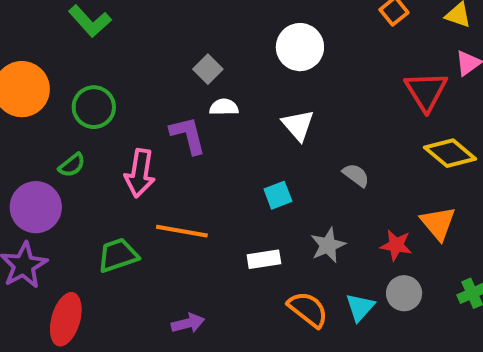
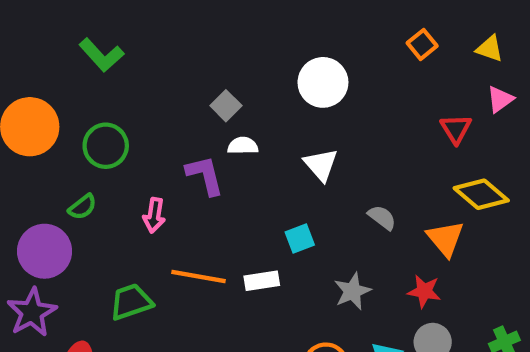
red triangle: (426, 91) -> (456, 129), size x0.7
pink arrow: (140, 173) -> (154, 215), size x0.7
orange triangle: (438, 223) -> (445, 239), moved
white rectangle: (264, 259) -> (262, 281), moved

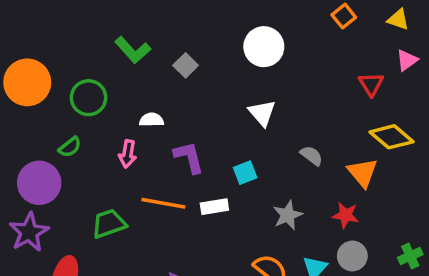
green L-shape: (101, 55) -> (133, 50), moved
white semicircle: (243, 146) -> (151, 120), moved
purple L-shape: (205, 175) -> (189, 157), moved

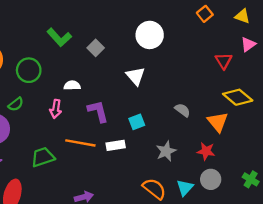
white triangle: (262, 113) -> (136, 76), moved
green cross: (410, 256) -> (251, 179), turned -35

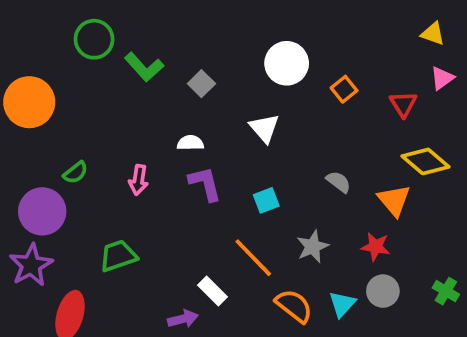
orange square: (205, 14) -> (344, 89), moved
green circle: (29, 70) -> (94, 39), moved
white semicircle: (72, 85) -> (190, 143), moved
orange line: (80, 143) -> (253, 258), moved, turned 36
white rectangle: (116, 145) -> (213, 291), moved, turned 54

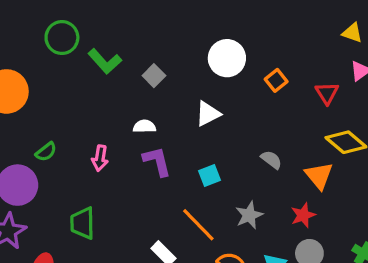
white triangle: (264, 128) -> (208, 114), turned 44
red star: (375, 247) -> (303, 215), turned -30
green trapezoid: (118, 256) -> (83, 223), turned -72

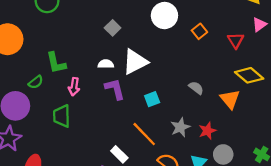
green L-shape: (105, 61) -> (56, 63), moved, turned 30
white triangle: (208, 114) -> (135, 62), moved, size x1.4
red star: (303, 215) -> (207, 131), moved
green trapezoid: (83, 223) -> (62, 116), moved

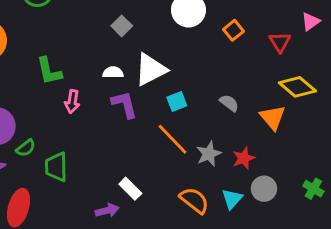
green semicircle: (36, 82) -> (26, 148), moved
cyan square: (152, 99) -> (177, 102), moved
green trapezoid: (62, 116) -> (56, 167), moved
orange line: (144, 134) -> (172, 139), moved

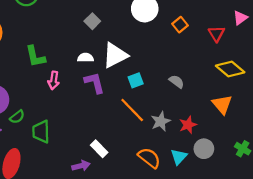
orange triangle: (273, 117) -> (222, 104), moved

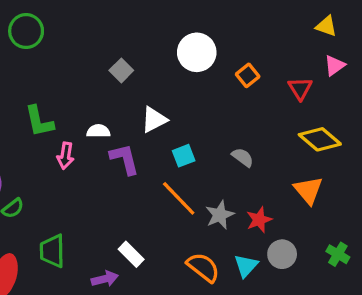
white triangle: (115, 55) -> (154, 120), size x0.7
white semicircle: (85, 58) -> (98, 131), moved
green trapezoid: (41, 132) -> (52, 251), moved

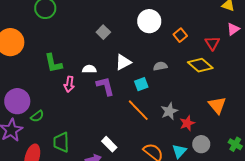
yellow diamond: (320, 139) -> (200, 65), moved
gray semicircle: (243, 157) -> (160, 66), moved, turned -48
gray star: (220, 215) -> (169, 111), moved

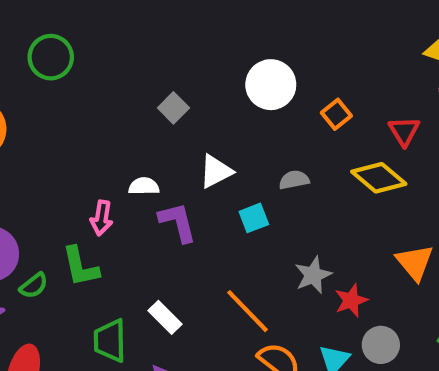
green L-shape: (53, 63) -> (80, 267), moved
orange line: (138, 110) -> (248, 311), moved
green trapezoid: (61, 142) -> (110, 341), moved
white rectangle: (109, 144) -> (165, 317), moved

